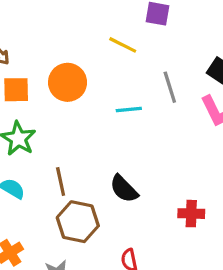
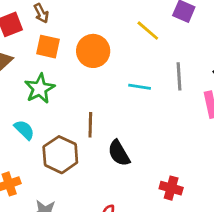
brown line: (61, 182) -> (90, 125), moved
brown hexagon: (78, 222) -> (60, 155), moved

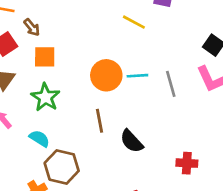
orange circle: (93, 51) -> (106, 75), moved
gray line: (179, 76) -> (171, 84), moved
brown hexagon: (60, 155) -> (62, 167), moved

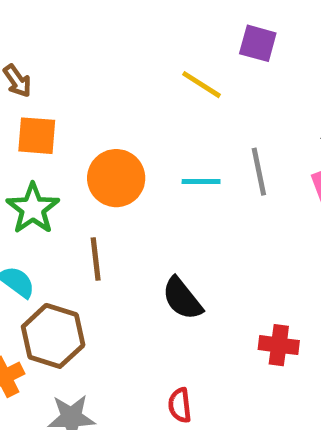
orange circle: (106, 75) -> (116, 178), moved
gray line: (171, 84) -> (259, 172), moved
brown line: (99, 121) -> (96, 259), moved

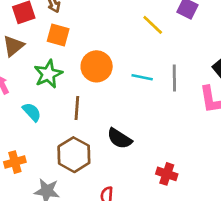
black semicircle: (182, 299) -> (119, 139), turned -30
brown hexagon: (53, 336) -> (74, 155), moved

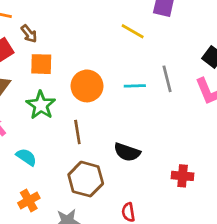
cyan semicircle: (32, 112) -> (26, 157), moved

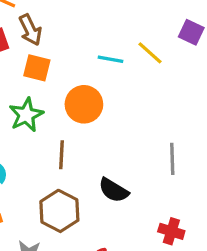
brown arrow: (29, 34) -> (30, 30), size x1.4
gray line: (167, 79) -> (172, 159), moved
cyan line: (135, 86) -> (111, 59), moved

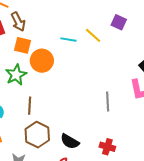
orange circle: (84, 104) -> (42, 61), moved
brown line: (62, 155) -> (30, 106), moved
black semicircle: (114, 190) -> (70, 141), moved

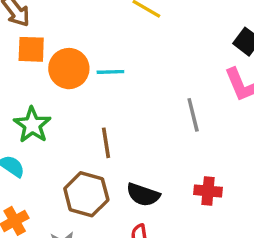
cyan line: (68, 40) -> (110, 72), moved
green star: (16, 75) -> (32, 125), moved
brown line: (30, 106) -> (106, 143), moved

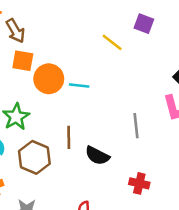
brown hexagon: (86, 194) -> (34, 157), moved
black semicircle: (143, 195) -> (97, 156), moved

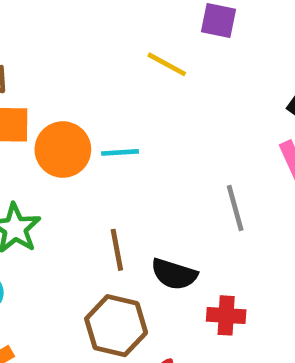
brown hexagon: (34, 157) -> (116, 326), moved
red cross: (139, 183) -> (226, 315), moved

